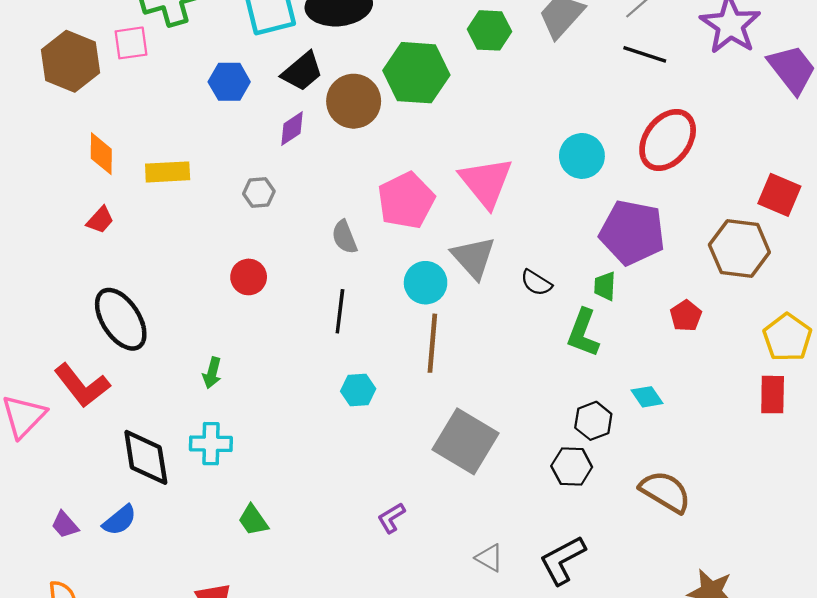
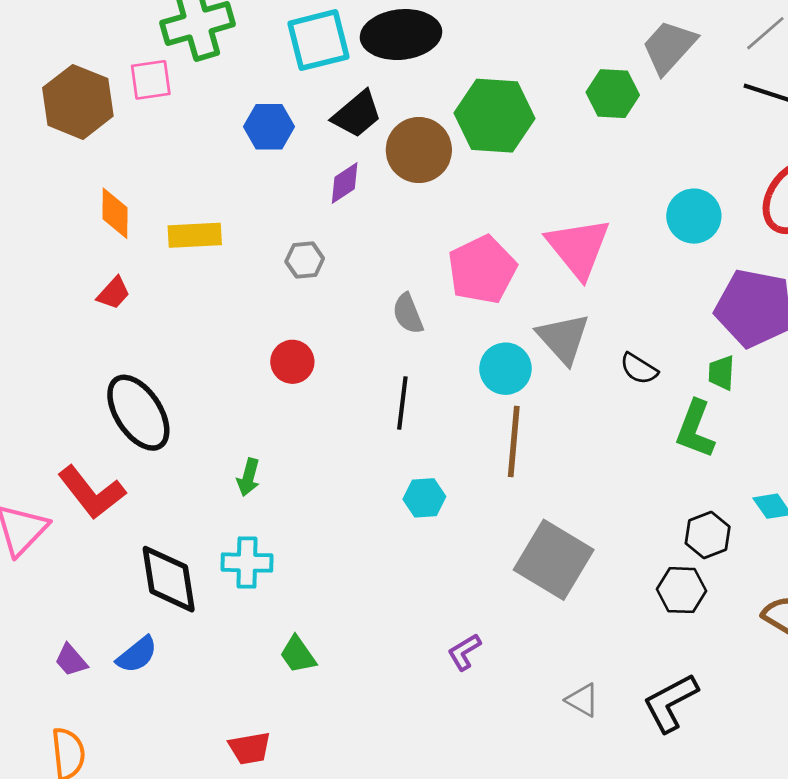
green hexagon: (489, 30) -> (613, 94), moved

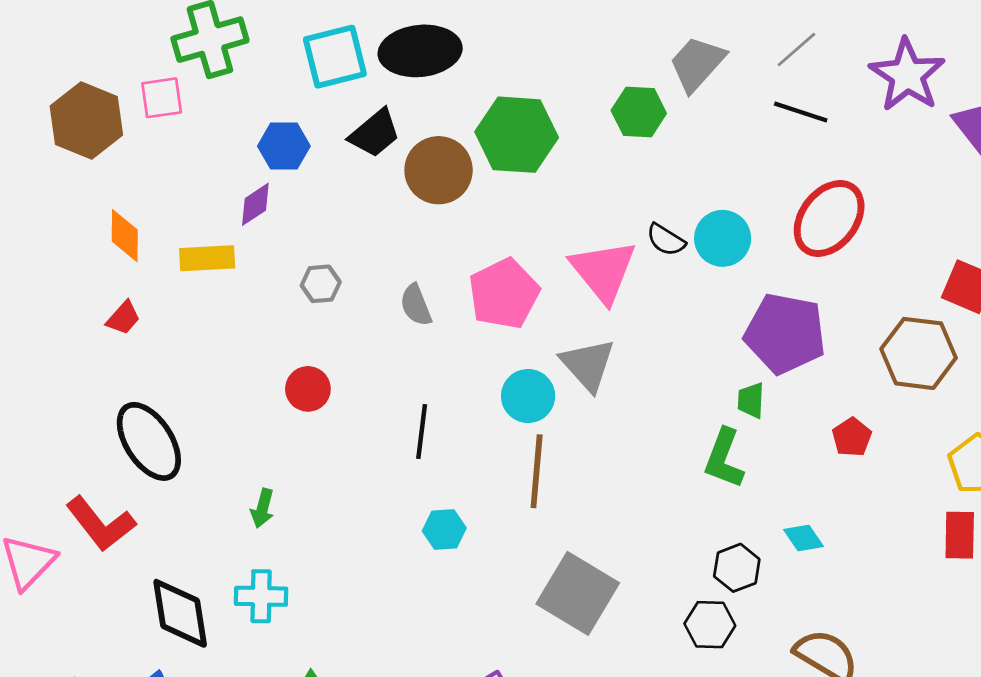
purple diamond: (345, 183) -> (255, 204), moved
gray semicircle: (408, 314) -> (416, 305), moved
black semicircle: (639, 369) -> (666, 240), moved

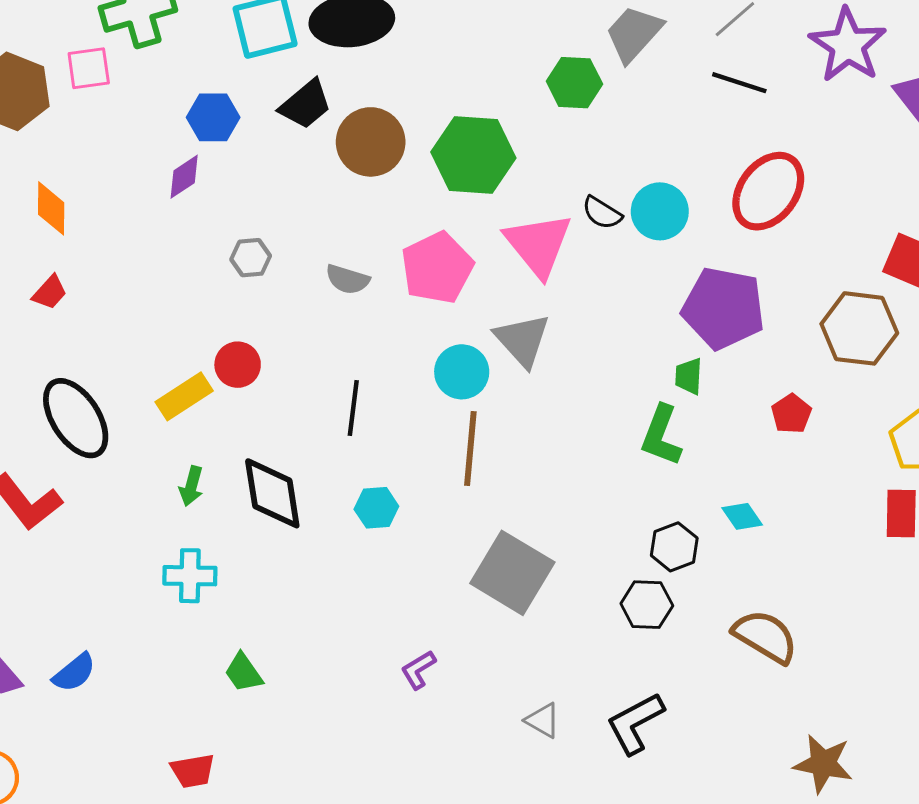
green hexagon: (517, 135) -> (473, 155), moved
yellow rectangle: (207, 258) -> (184, 396), moved, turned -30
gray semicircle: (416, 305) -> (347, 279), turned -51
black diamond: (180, 613) -> (272, 493), moved

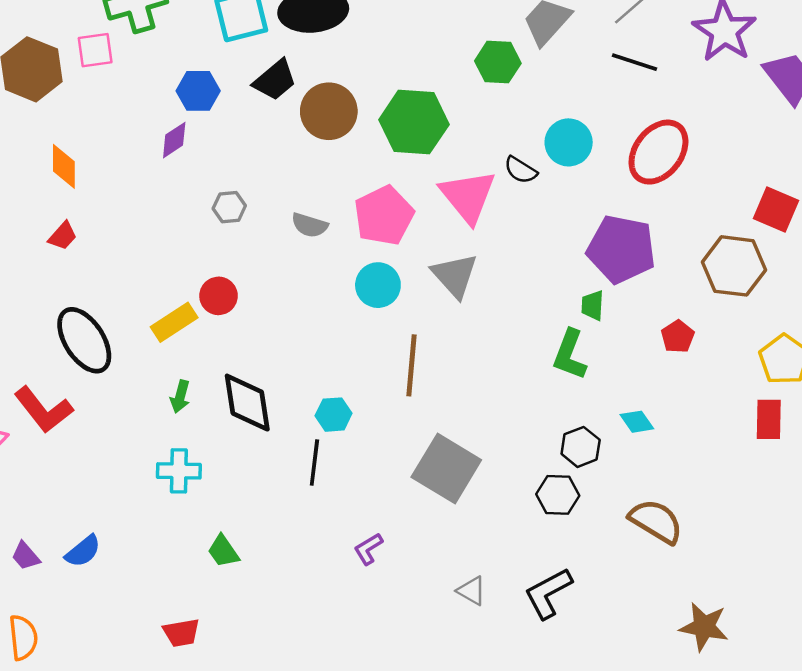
cyan circle: (660, 211) -> (569, 142), moved
cyan circle: (462, 372) -> (378, 285), moved
black line: (353, 408) -> (314, 463), moved

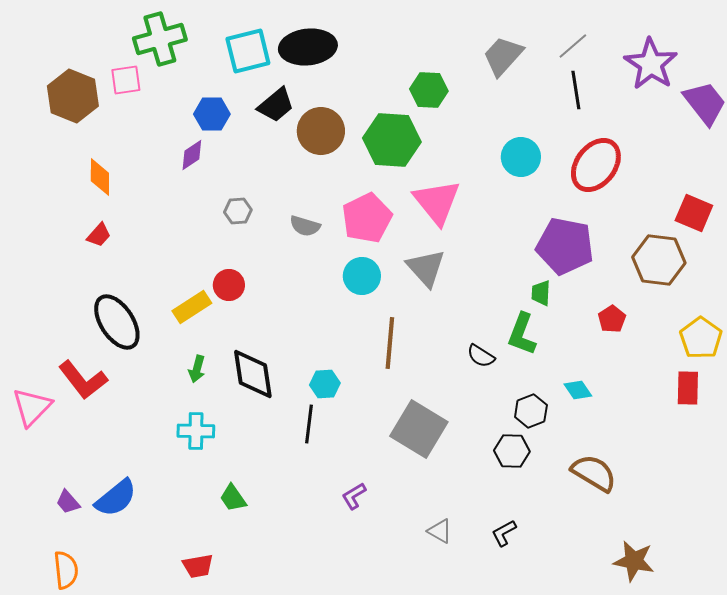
green hexagon: (498, 62) -> (429, 90), moved
black line: (634, 62) -> (576, 90), turned 63
black semicircle: (521, 170) -> (481, 356), moved
blue semicircle: (83, 551) -> (116, 498), size x1.4
black L-shape: (548, 593) -> (504, 533), size x0.6

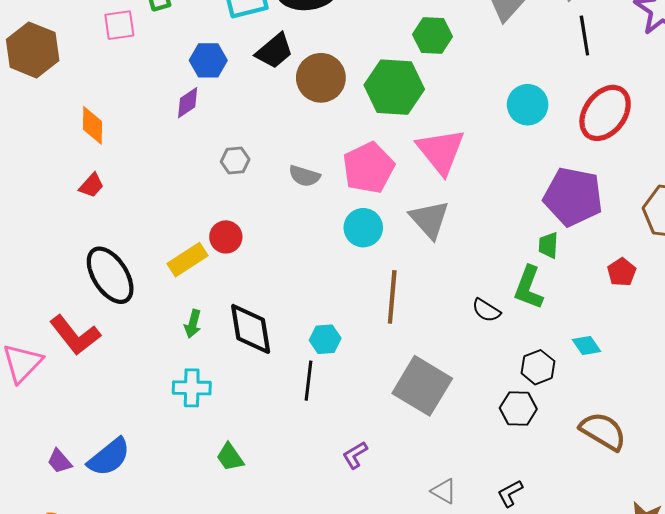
brown hexagon: (73, 96) -> (33, 50), moved

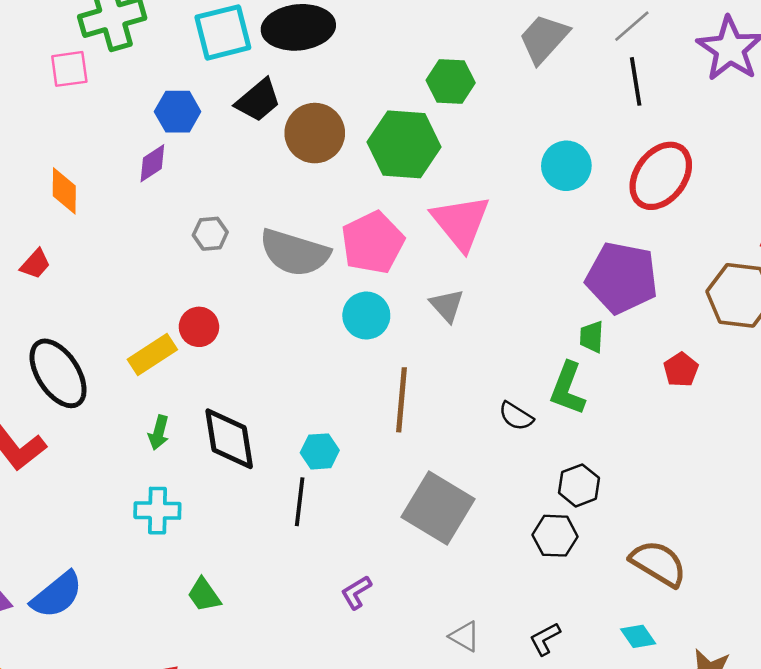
orange diamond: (93, 125) -> (64, 191), moved
gray semicircle: (304, 176) -> (295, 253), size x1.8
gray triangle: (429, 219) -> (447, 305), size x0.7
cyan diamond: (586, 345) -> (638, 636), moved

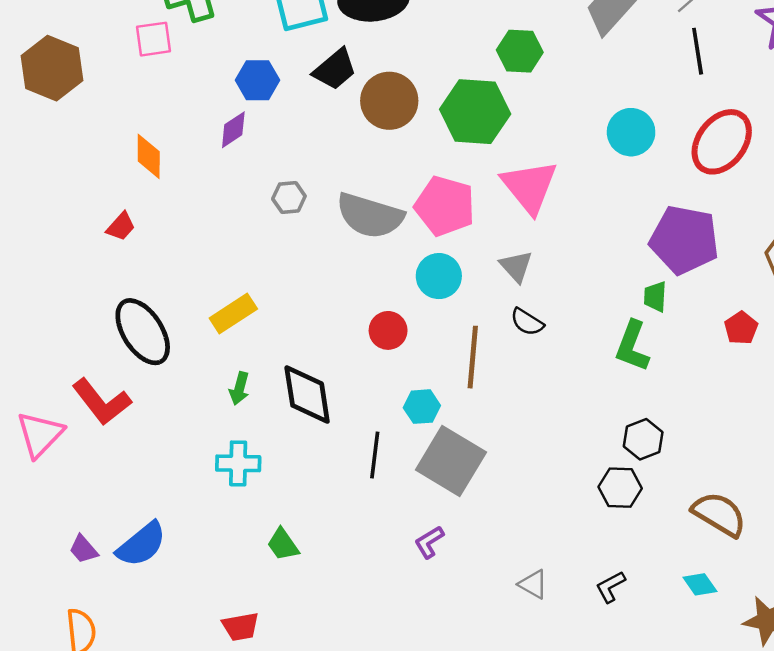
pink pentagon: (373, 243) -> (445, 206), turned -30
red circle: (199, 327) -> (388, 330), moved
black semicircle: (516, 416) -> (527, 322), moved
cyan hexagon: (320, 451) -> (422, 407), moved
gray square: (438, 508) -> (451, 461), moved

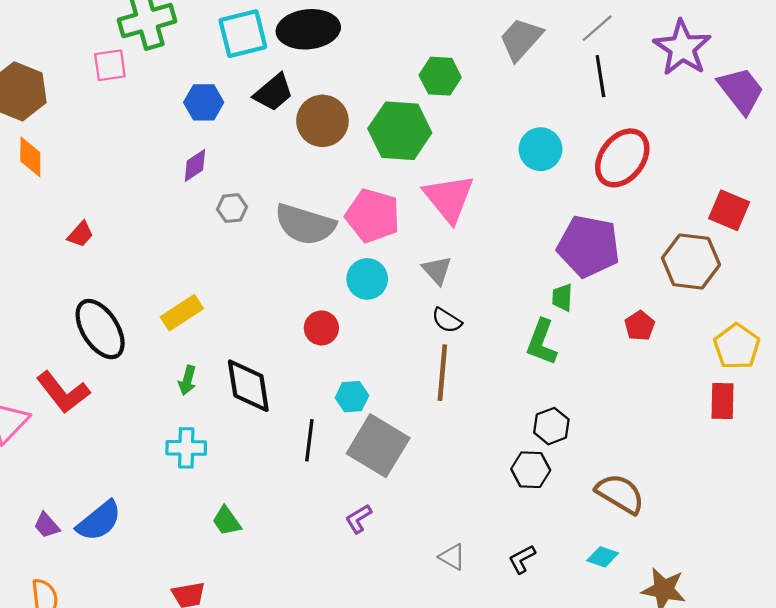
purple diamond: (233, 130) -> (195, 166), moved
orange diamond: (149, 156) -> (30, 157), moved
brown line: (473, 357) -> (442, 373), moved
cyan diamond: (700, 584) -> (603, 557), turned -36

